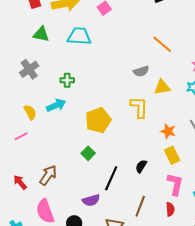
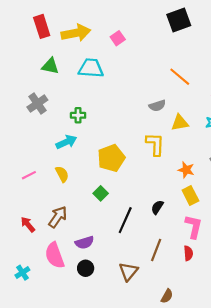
yellow semicircle: (30, 112) -> (62, 174), moved
purple semicircle: (91, 200) -> (85, 243), moved

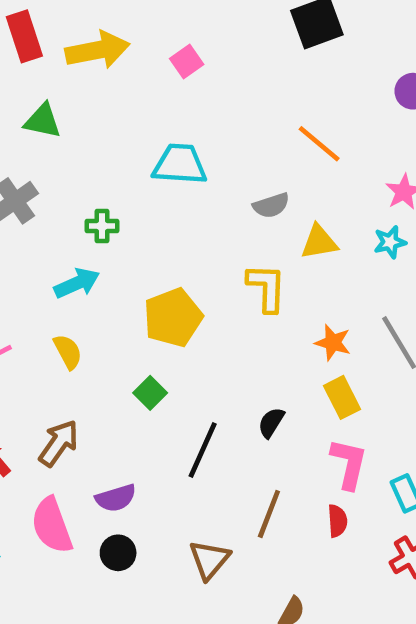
cyan trapezoid: (91, 68) -> (180, 164), moved

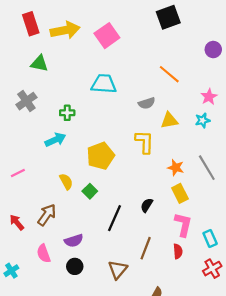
pink square: (187, 61) -> (107, 36), size x1.6
yellow semicircle: (68, 352) -> (66, 182), moved
pink semicircle: (52, 525) -> (44, 254), size x0.7

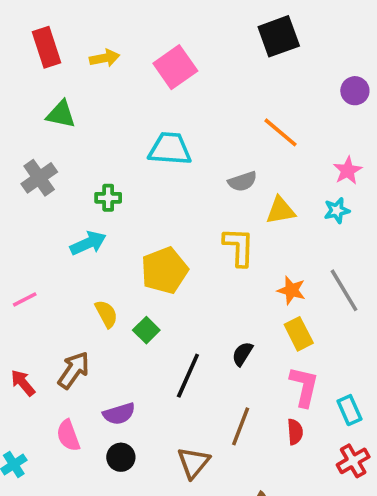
yellow arrow: (65, 30) -> (105, 58), size x0.6

